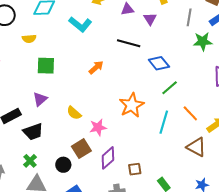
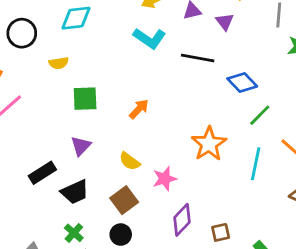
cyan L-shape: (80, 24) -> (150, 38), moved
orange arrow: (96, 67) -> (139, 109), moved
brown square: (81, 149) -> (124, 200), moved

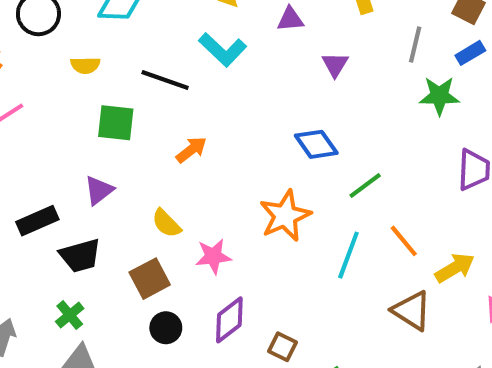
purple triangle: (225, 22) -> (335, 65), moved
black line: (198, 58) -> (165, 80), moved
blue diamond: (242, 82) -> (316, 144), moved
brown square: (221, 232) -> (282, 347), turned 30
black circle: (121, 235) -> (166, 328), moved

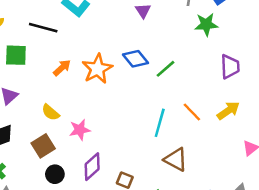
green line: (365, 185) -> (166, 69), moved
orange star: (285, 216) -> (97, 69), moved
yellow arrow: (455, 268) -> (228, 111), moved
brown triangle: (412, 311) -> (176, 159), moved

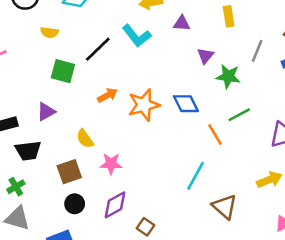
green star: (206, 24) -> (228, 76), moved
black line: (43, 28) -> (98, 49), turned -72
green line: (166, 69) -> (239, 115), moved
orange line: (192, 112) -> (215, 134), moved
brown triangle: (176, 159) -> (225, 207), moved

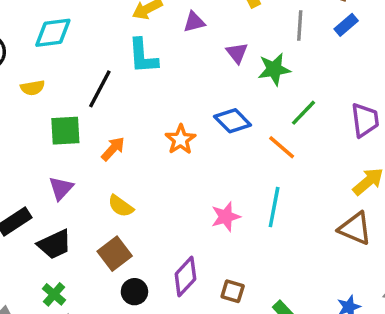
cyan L-shape: (137, 36) -> (143, 56), turned 52
orange arrow: (108, 95) -> (113, 149), moved
orange star: (144, 105) -> (180, 140), size x0.7
pink star: (111, 164) -> (226, 217), moved
brown triangle: (225, 207) -> (355, 228), moved

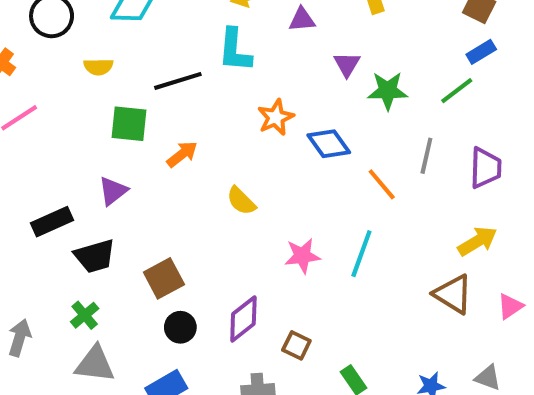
gray line: (300, 26) -> (426, 156), moved
black line: (100, 89) -> (178, 81), turned 36
green line: (304, 113) -> (457, 91), moved
orange star: (180, 140) -> (276, 117), moved
yellow semicircle: (121, 206) -> (241, 201), moved

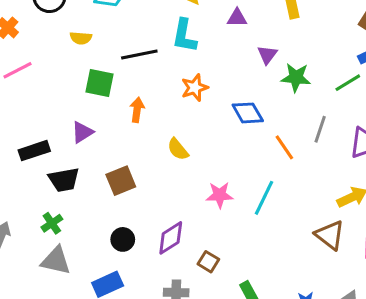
orange star: (276, 117) -> (195, 88), moved
orange arrow: (182, 154) -> (137, 110), turned -50
brown square: (164, 278) -> (121, 181), moved

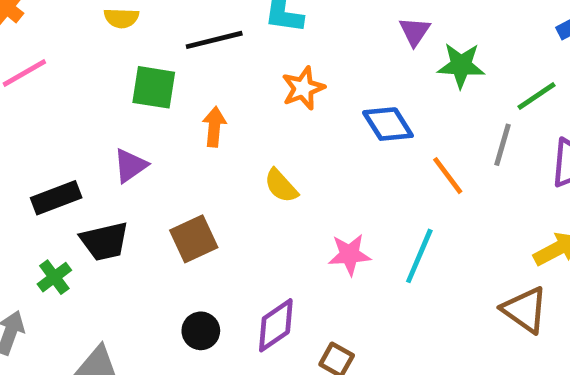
green line: (348, 83) -> (536, 96), moved
green cross: (52, 223) -> (54, 277), moved

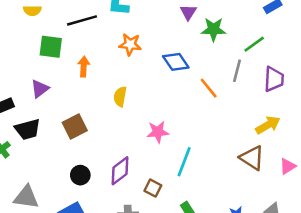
orange star: (303, 88) -> (130, 44), turned 30
yellow semicircle: (281, 186) -> (120, 97), turned 54
cyan line: (419, 256) -> (184, 162), moved

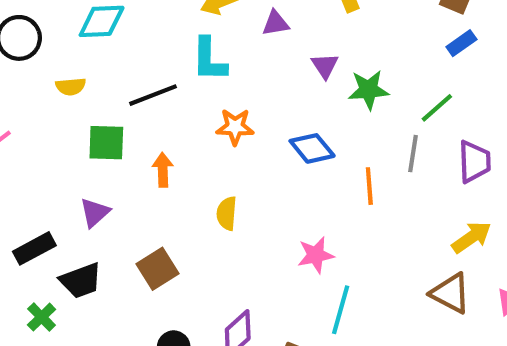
orange line: (209, 88) -> (369, 186), turned 40
pink star: (158, 132) -> (316, 255), moved

